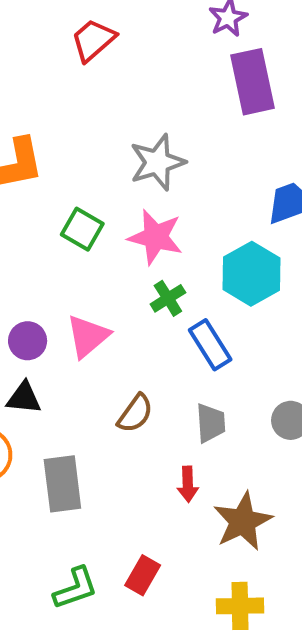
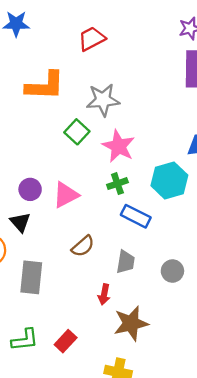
red trapezoid: (93, 40) -> (92, 39), moved
gray star: (157, 162) -> (103, 100), moved
blue rectangle: (210, 345) -> (136, 216), turned -44
black triangle: (24, 398) -> (20, 222), turned 30

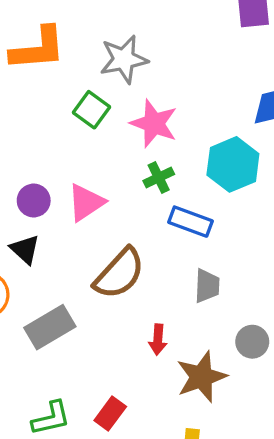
brown semicircle: (83, 246) -> (119, 273), size x1.6
gray trapezoid: (126, 262) -> (207, 286), moved
gray circle: (172, 271) -> (252, 342), moved
gray rectangle: (31, 277) -> (50, 327), turned 60

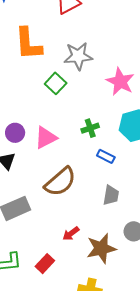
orange L-shape: (38, 49) -> (28, 44), turned 84
pink star: (154, 124) -> (120, 82), moved
blue rectangle: (190, 222) -> (106, 156), size x0.7
red arrow: (158, 340) -> (71, 234), moved, turned 42

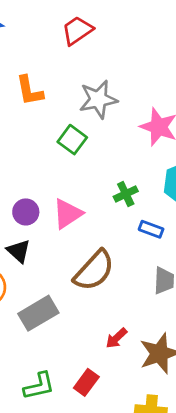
orange L-shape: (28, 44) -> (30, 91), size x0.7

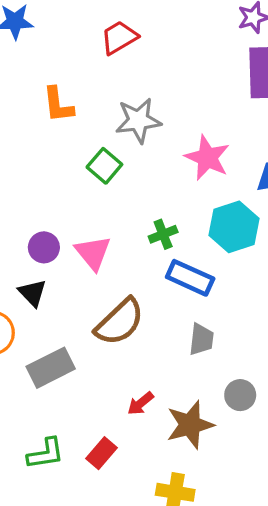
pink triangle: (68, 214) -> (93, 253), turned -40
blue rectangle: (151, 229) -> (190, 278), size x1.6

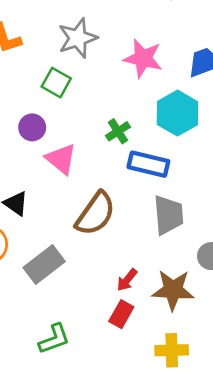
purple circle: (44, 247) -> (32, 127), moved
gray trapezoid: (201, 339) -> (168, 215), size x1.4
brown star: (190, 425) -> (173, 290), turned 30
red rectangle: (102, 453) -> (121, 314), moved

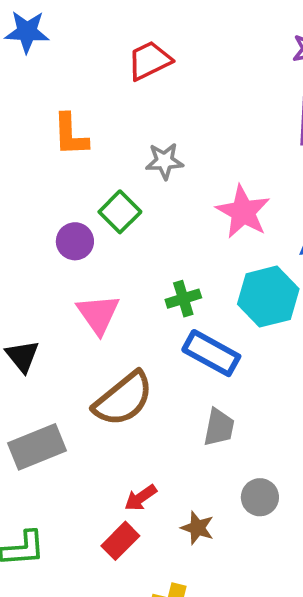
gray star: (78, 38) -> (164, 161), size x0.7
purple circle: (32, 127) -> (75, 241), moved
gray trapezoid: (168, 215) -> (219, 427), size x0.7
brown star: (173, 290) -> (197, 528), size x0.6

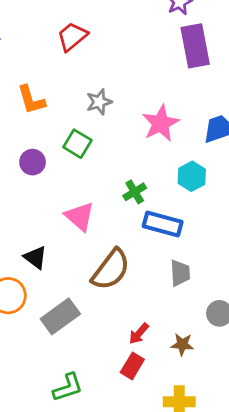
pink star: (243, 212) -> (161, 123), turned 30
purple circle: (75, 241) -> (33, 162), moved
cyan hexagon: (268, 297) -> (192, 176), size x0.7

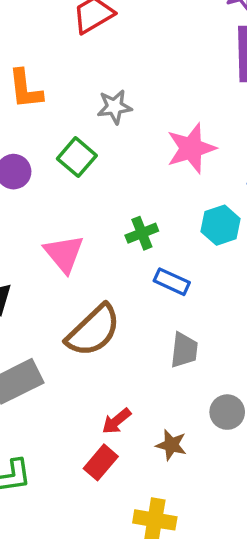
blue rectangle: (163, 224) -> (172, 282), size x0.7

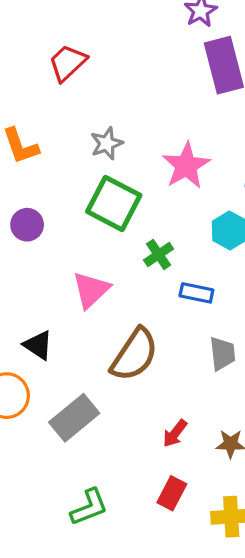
green square: (77, 157) -> (114, 203), moved, size x1.5
pink triangle: (64, 254) -> (91, 290), turned 39
red rectangle: (101, 462) -> (172, 493), moved

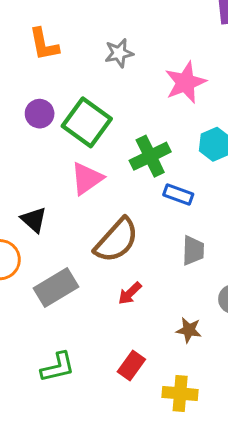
green square: (114, 203) -> (87, 122), moved
green cross: (159, 254) -> (150, 156), size x1.5
red arrow: (175, 433) -> (130, 293), moved

